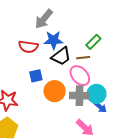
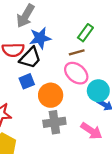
black trapezoid: (61, 56) -> (30, 58), moved
gray cross: (79, 96) -> (54, 122), moved

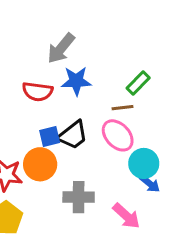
black trapezoid: (30, 58) -> (73, 135), moved
orange circle: (51, 95) -> (40, 164), moved

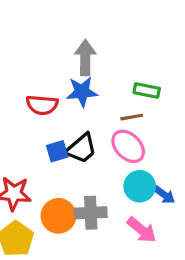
gray arrow: (61, 48) -> (85, 58), moved, turned 144
green rectangle: (138, 83) -> (147, 90), turned 60
cyan circle: (144, 163) -> (140, 186), moved
orange circle: (40, 164) -> (58, 216), moved

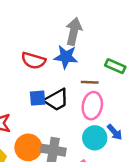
brown line: (132, 117) -> (90, 82), moved
pink ellipse: (128, 146) -> (92, 106), turned 44
blue arrow: (164, 195) -> (115, 132), moved

